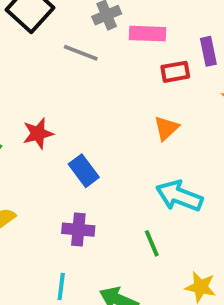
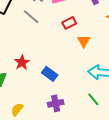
gray line: (81, 53) -> (31, 17), turned 36
red rectangle: (175, 72) -> (69, 23), moved

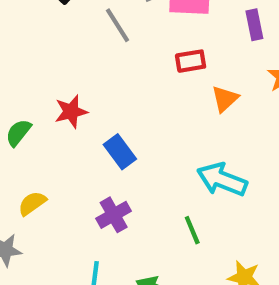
orange triangle: (84, 41) -> (225, 99), moved
purple cross: (56, 103) -> (114, 215), turned -35

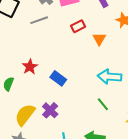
gray line: (118, 25) -> (39, 20), turned -60
yellow semicircle: (32, 203) -> (25, 115), size x1.6
purple cross: (114, 215) -> (50, 110), moved

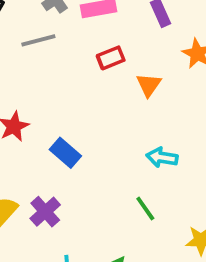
cyan arrow: (109, 77) -> (162, 157), size x0.7

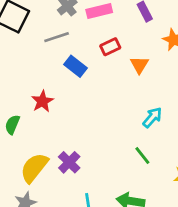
blue rectangle: (65, 153) -> (75, 66), moved
cyan arrow: (162, 157) -> (152, 117), turned 125

